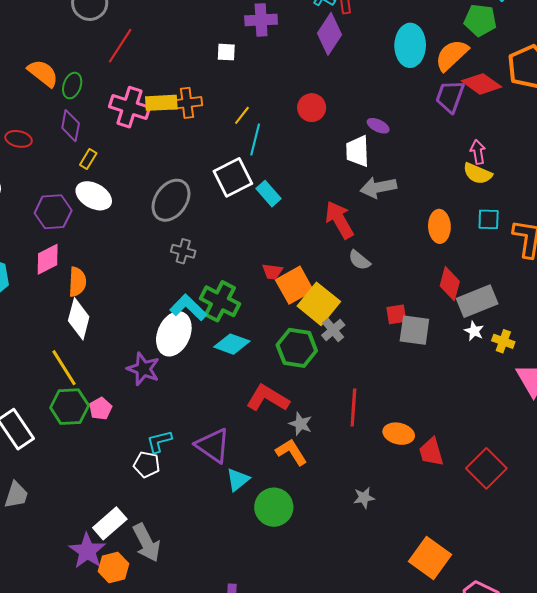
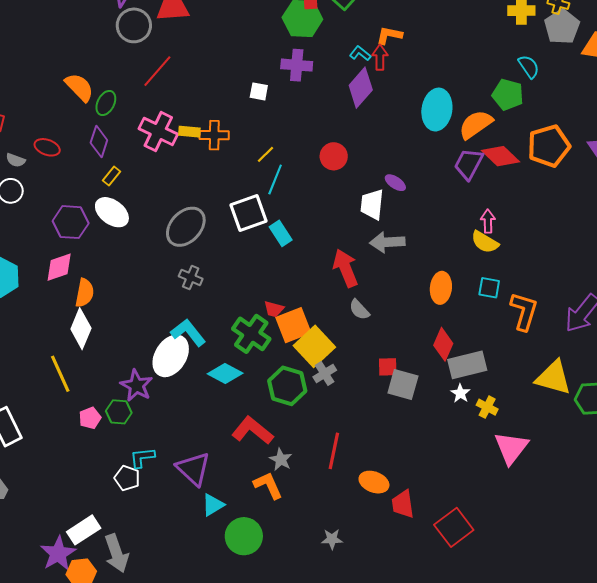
yellow rectangle: (161, 103) -> (189, 132), size x0.7
green cross: (220, 301) -> (251, 334), moved
green hexagon: (70, 407) -> (119, 412), moved, size x0.7

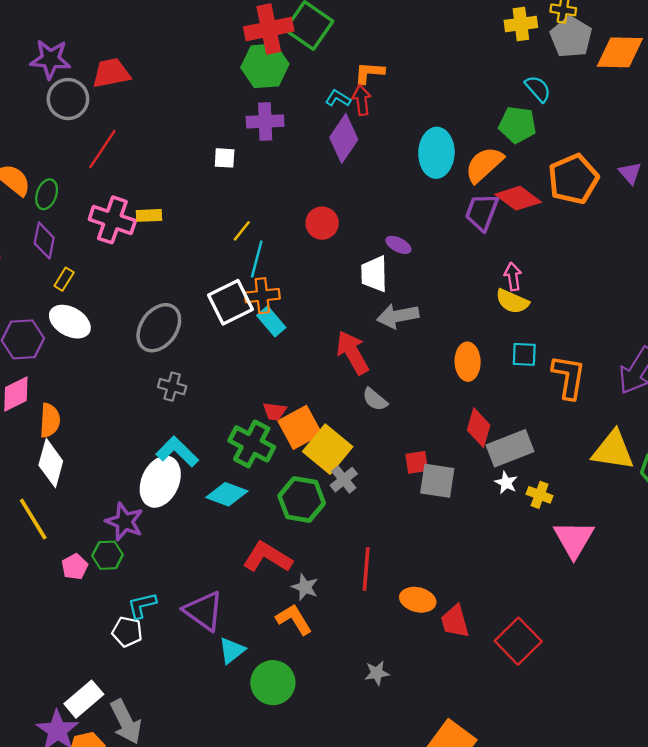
orange cross: (214, 135) -> (262, 296), moved

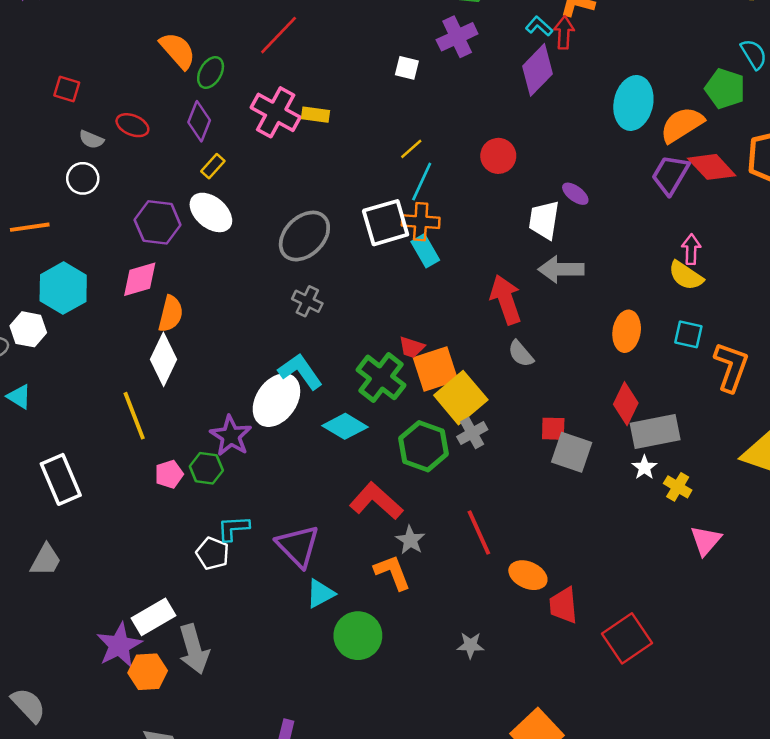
purple cross: (265, 121) -> (457, 37), turned -33
pink triangle: (574, 539) -> (706, 540), size x0.7
red line: (366, 569) -> (479, 533), turned -39

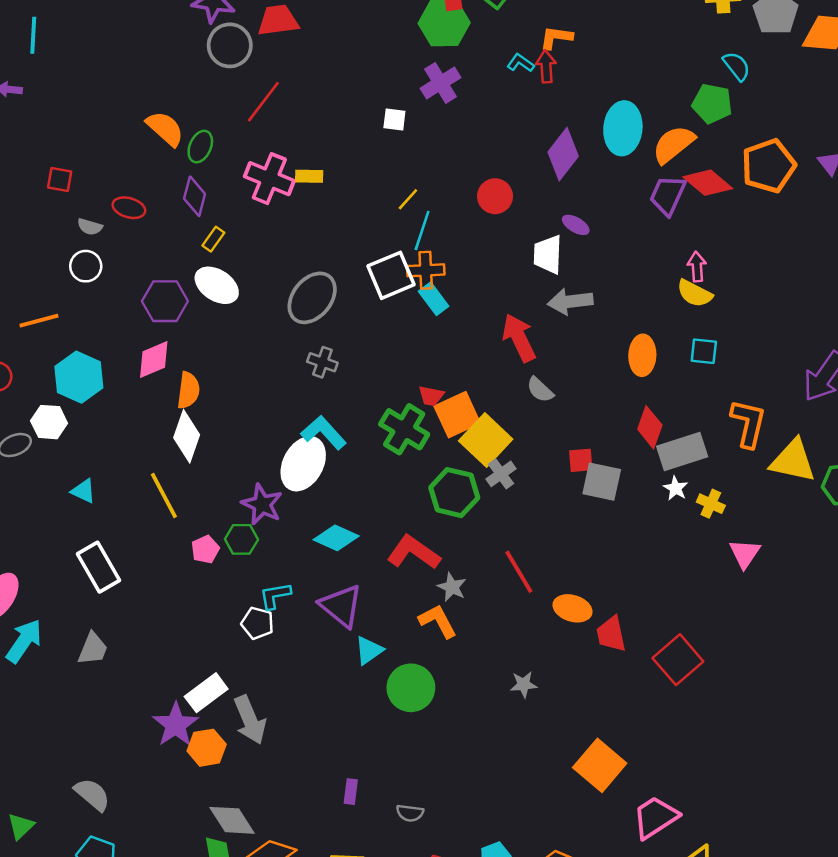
purple diamond: (537, 70) -> (563, 154), moved
orange L-shape: (731, 367) -> (748, 423), moved
cyan triangle: (19, 397) -> (83, 491), moved
cyan diamond: (345, 426) -> (336, 538), moved

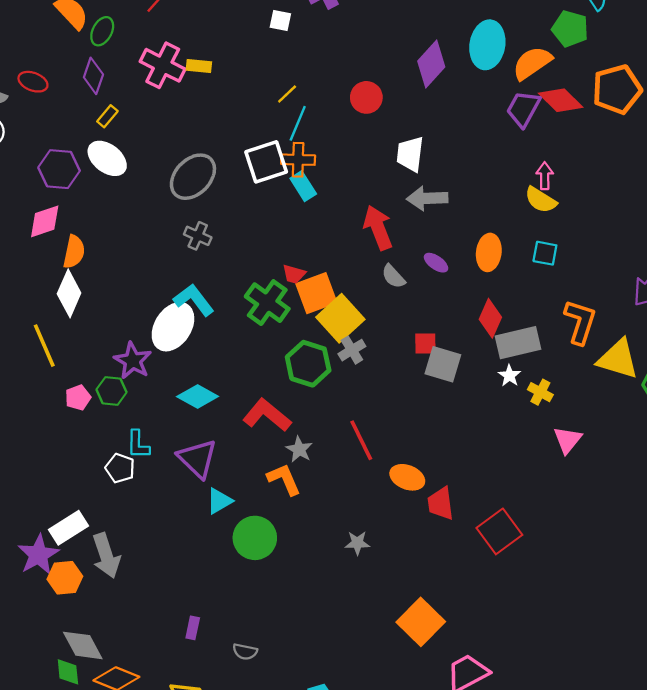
purple ellipse: (576, 225) -> (436, 263), moved
cyan L-shape: (275, 596) -> (138, 444), turned -84

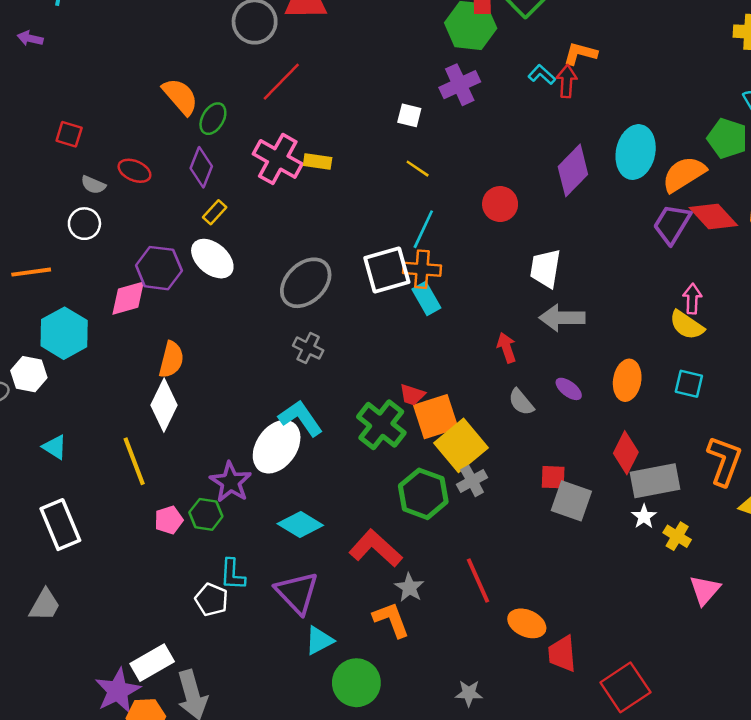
yellow line: (287, 94) -> (418, 169), moved, turned 75
pink diamond: (45, 221) -> (128, 298), moved
red arrow: (378, 228) -> (507, 348), size x0.6

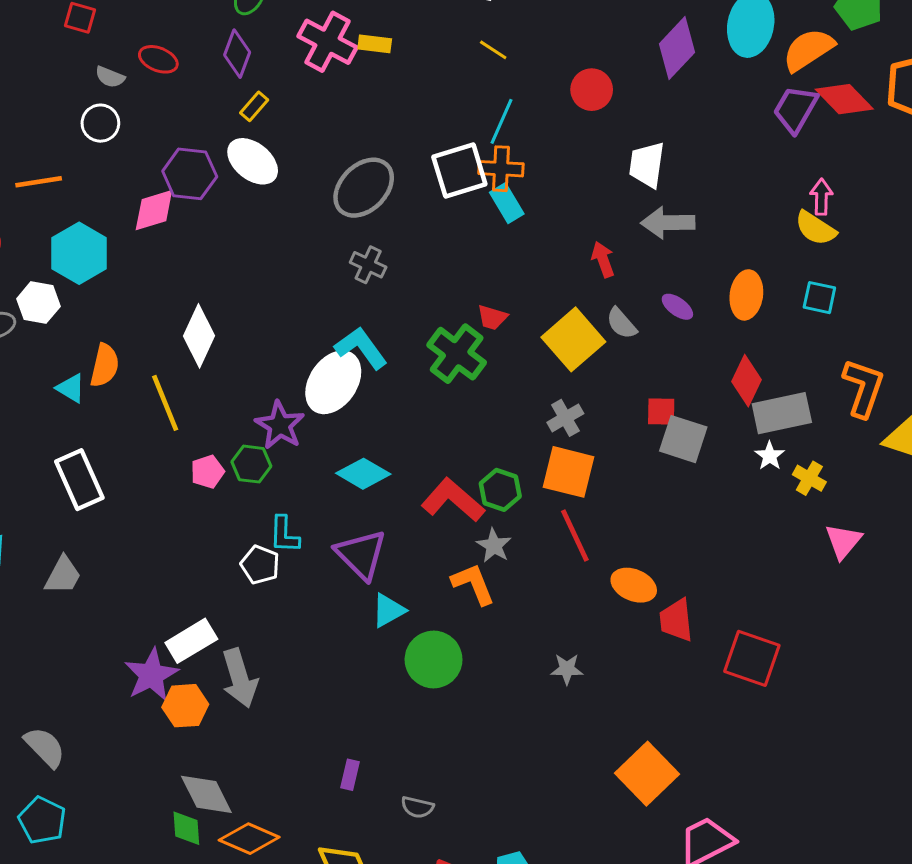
orange semicircle: (171, 360) -> (105, 365), moved
orange square: (436, 417) -> (569, 472), moved, turned 33
yellow square: (461, 445) -> (573, 339), moved
green hexagon: (423, 494) -> (500, 490), moved, size x0.7
red square: (625, 687) -> (752, 658), turned -36

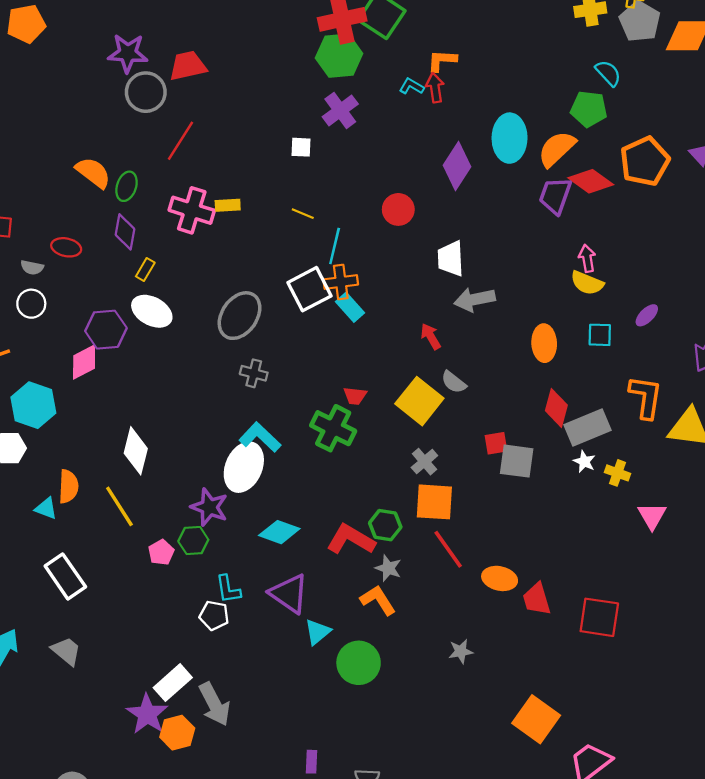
yellow line: (493, 50) -> (303, 214), moved
purple ellipse: (677, 307) -> (647, 315), moved, turned -70
gray trapezoid: (63, 575) -> (66, 651), turned -68

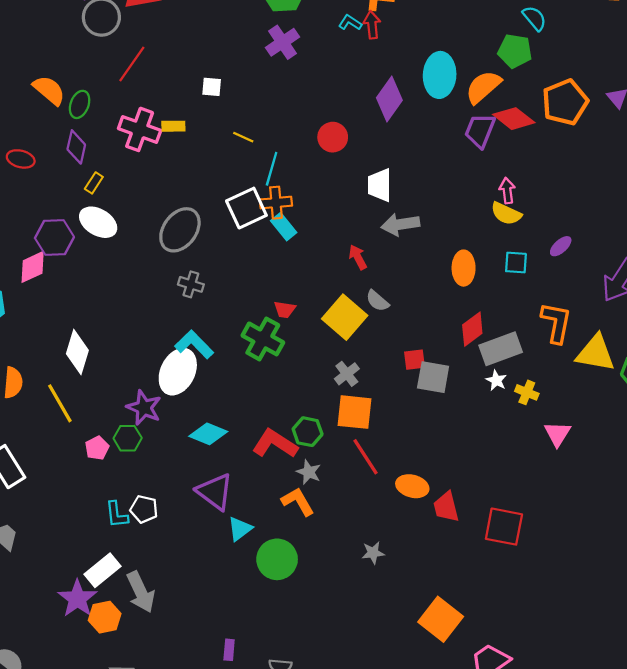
white square: (301, 147) -> (212, 87), moved
red diamond: (556, 408) -> (472, 329), turned 36
cyan L-shape: (228, 589) -> (117, 515), moved

